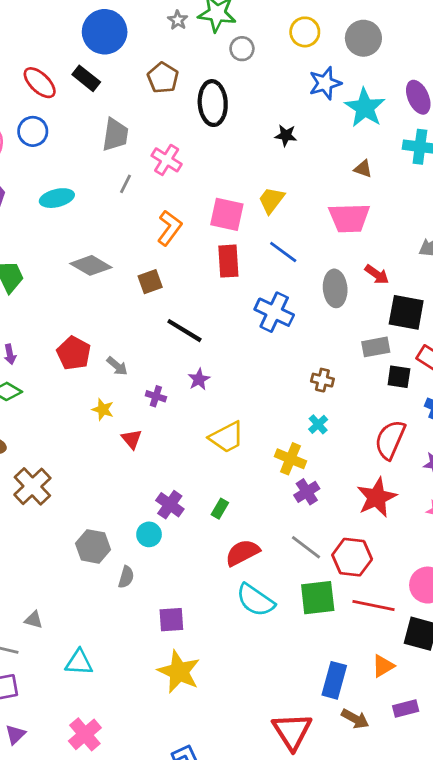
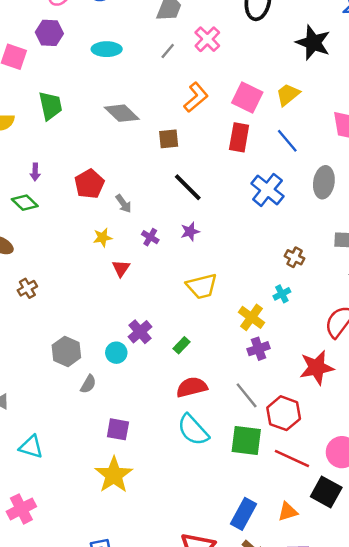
black star: (286, 135) -> (313, 43), size x1.8
yellow star: (103, 410) -> (103, 238), turned 30
brown cross: (32, 486) -> (27, 288), size x0.6

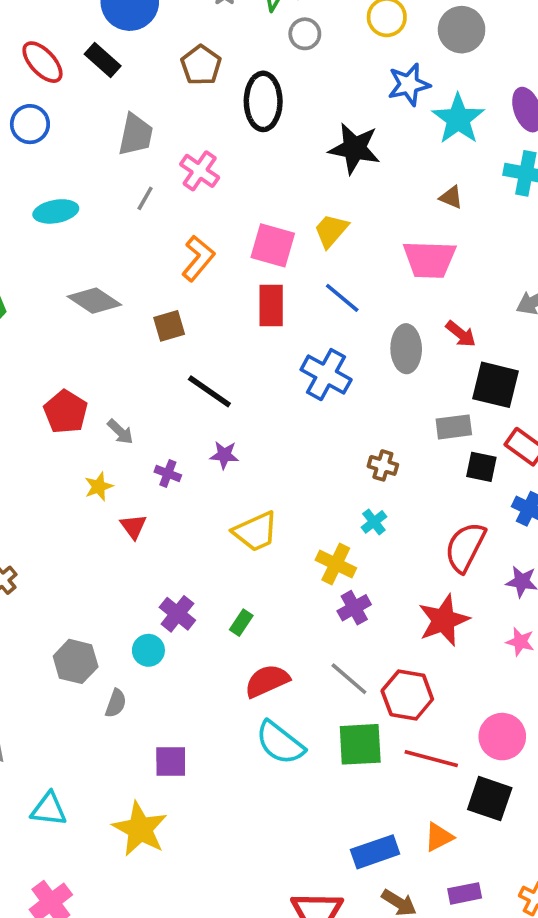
purple star: (190, 232) -> (224, 455), turned 30
yellow star: (114, 475) -> (140, 829), moved
blue rectangle: (243, 514) -> (375, 852), turned 52

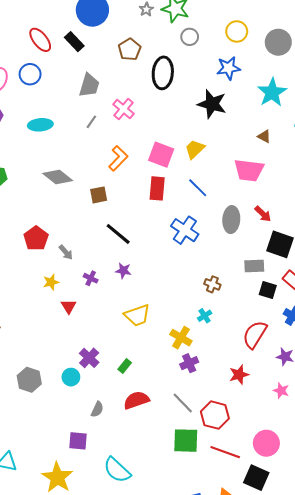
blue star: (409, 84) -> (228, 68), moved
red star: (444, 620) -> (239, 375), size x0.7
gray semicircle: (116, 703) -> (97, 409), moved
cyan semicircle: (280, 743) -> (117, 470), moved

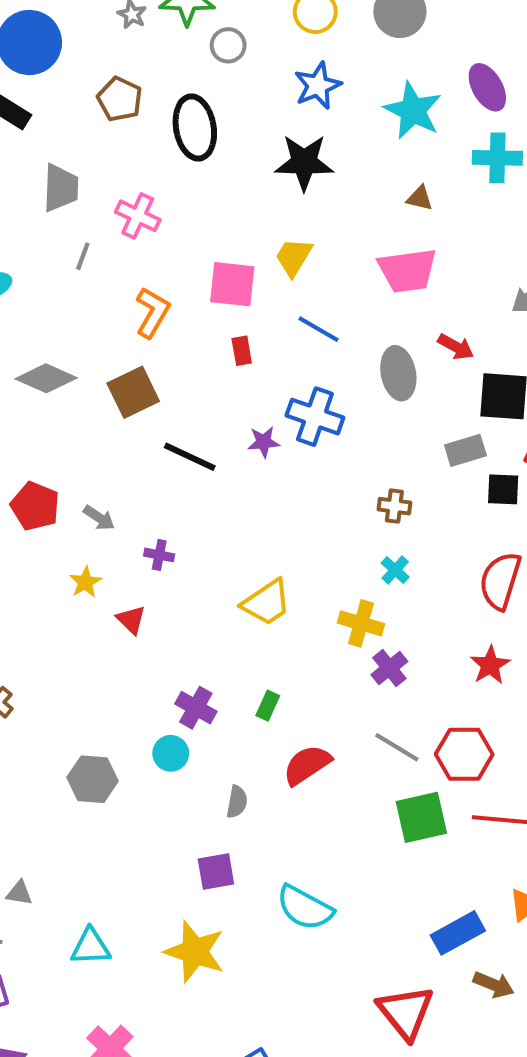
red rectangle: (157, 188) -> (242, 351), size x0.6
brown square: (99, 195) -> (133, 392), size x1.4
purple star: (123, 271) -> (264, 442), moved

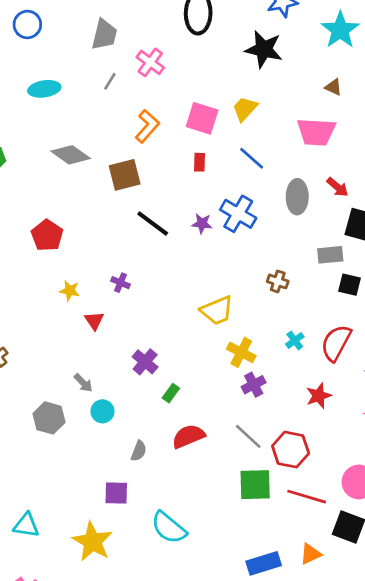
gray arrow: (99, 518) -> (83, 383), moved
cyan cross: (395, 570) -> (295, 340), moved
yellow star: (85, 582) -> (70, 291), turned 30
yellow trapezoid: (267, 603) -> (217, 310), moved
purple cross: (196, 708) -> (145, 362), moved

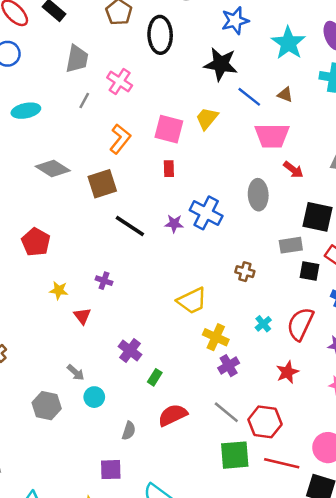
blue line: (252, 158) -> (249, 97), moved
red arrow: (337, 187) -> (293, 170), moved

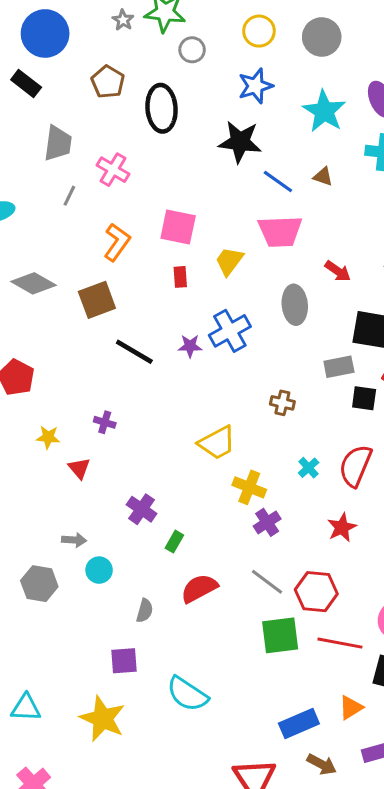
yellow trapezoid: (207, 118) -> (229, 261), moved
pink trapezoid: (272, 136) -> (280, 231), moved
blue cross: (206, 213) -> (230, 331), turned 36
gray arrow: (76, 372) -> (74, 540), turned -36

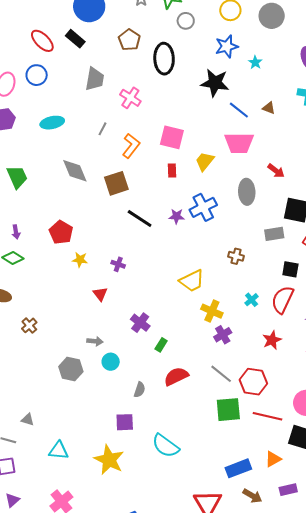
cyan star: (324, 111) -> (255, 62), moved, size x0.5
gray line: (69, 196) -> (102, 129), moved
gray diamond: (33, 283) -> (75, 171), turned 36
black square: (364, 398) -> (290, 269), moved
yellow star: (48, 437) -> (80, 260), moved

